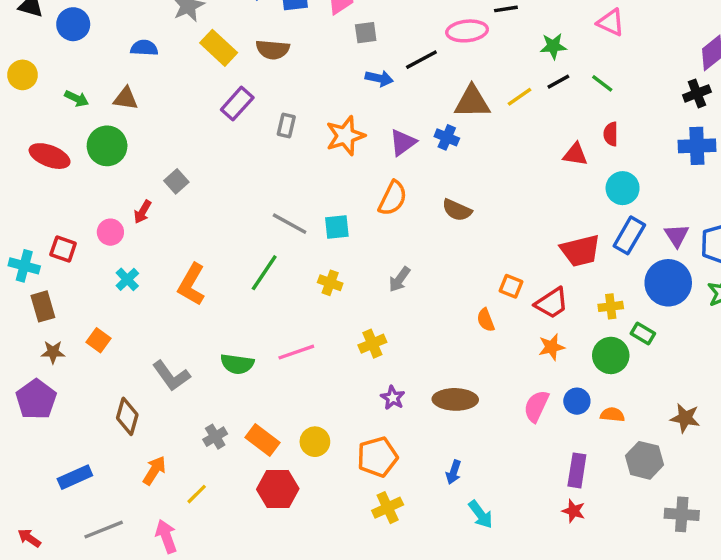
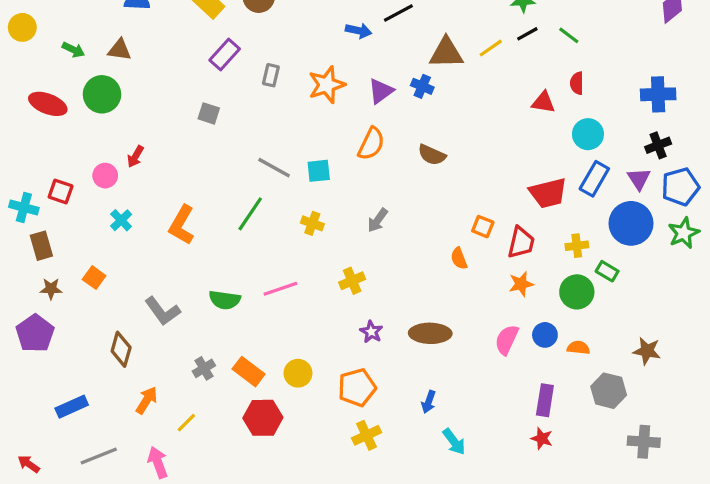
black cross: (697, 93) -> (658, 145), moved
gray square: (176, 181) -> (209, 113), moved, turned -30
red trapezoid: (552, 303) -> (521, 243), turned -44

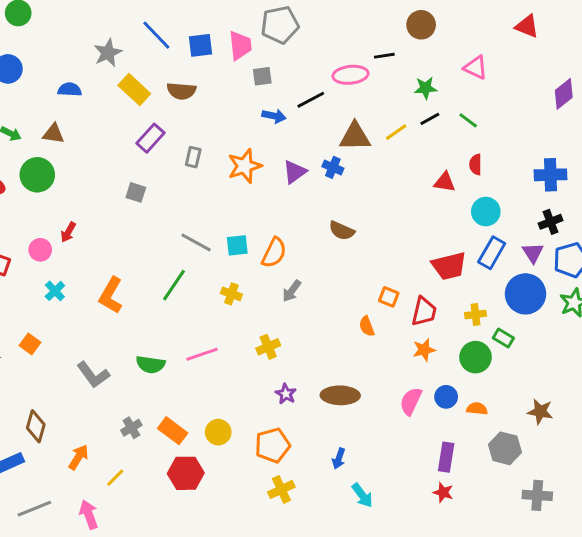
orange semicircle: (371, 144) -> (274, 253), moved
brown diamond: (121, 349) -> (36, 426), moved

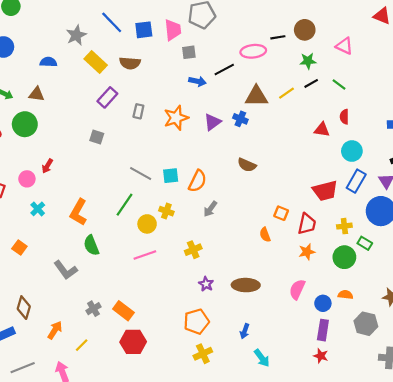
brown circle: (421, 25) -> (305, 30), moved
green semicircle: (151, 364) -> (91, 245), moved, turned 60
blue circle: (446, 397) -> (323, 303), moved
yellow circle: (218, 432) -> (147, 224), moved

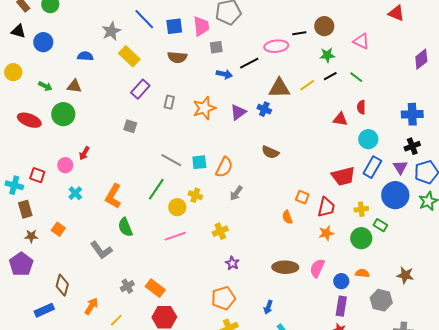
brown semicircle: (130, 63) -> (177, 57), moved
brown ellipse: (246, 285) -> (285, 267), moved

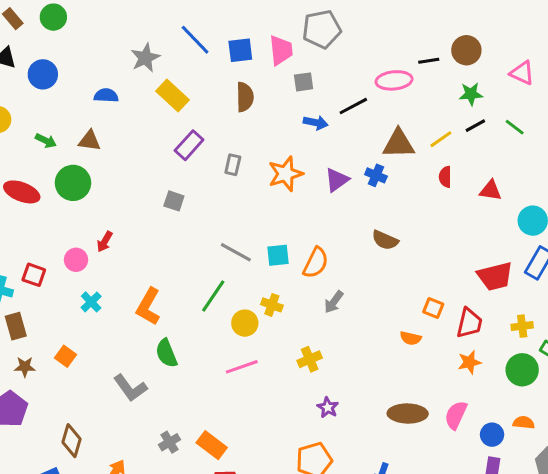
brown semicircle: (177, 57) -> (245, 97), turned -96
red semicircle: (361, 107) -> (445, 177), moved
orange semicircle: (287, 217) -> (411, 338), turned -56

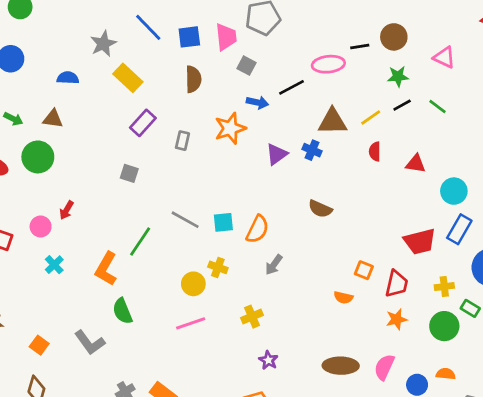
gray square: (304, 82) -> (247, 66), turned 36
orange star: (286, 174) -> (230, 128), moved
green line: (213, 296) -> (140, 242), moved
orange square: (65, 356) -> (39, 345), moved

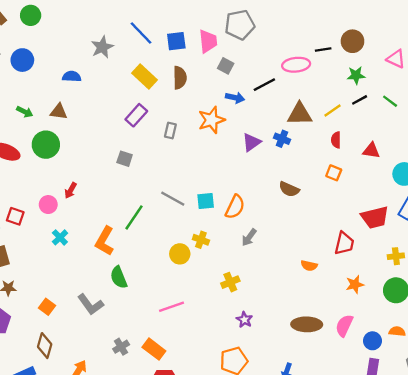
yellow rectangle: (128, 78) -> (145, 76), moved
orange square: (364, 270) -> (334, 173), moved
red trapezoid: (397, 284) -> (344, 243), moved
pink line: (191, 323) -> (172, 307), moved

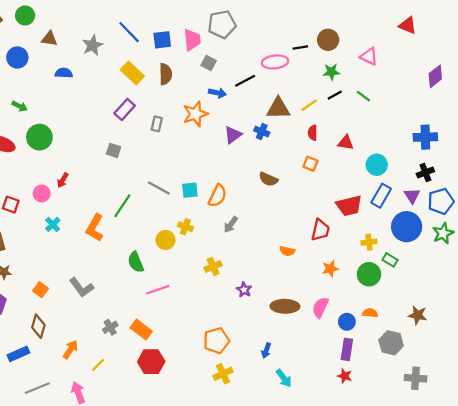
brown triangle: (59, 112) -> (49, 39), moved
green semicircle: (119, 277) -> (136, 262), moved
purple star: (244, 320) -> (244, 290), moved

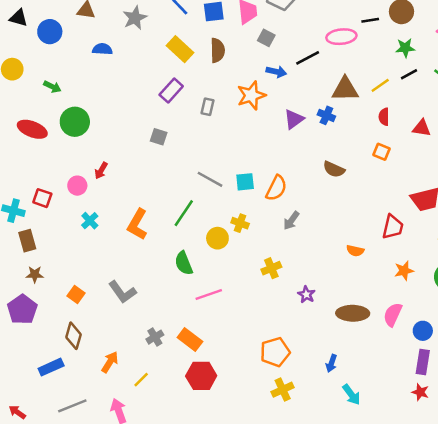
green line: (122, 206) -> (184, 213), moved

